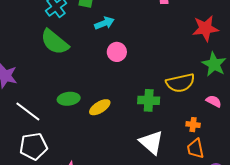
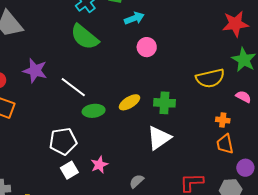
green ellipse: (69, 99) -> (94, 111), moved
green cross: (149, 100) -> (164, 103), moved
white line: (28, 111) -> (73, 87), moved
white triangle: (151, 142) -> (159, 138), moved, turned 44

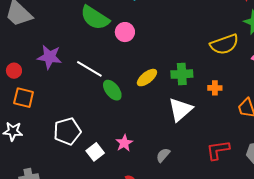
pink circle: (147, 47) -> (125, 32), moved
green ellipse: (94, 111) -> (112, 90), turned 65
orange cross: (223, 120) -> (215, 88), moved
white pentagon: (63, 141) -> (67, 131), moved

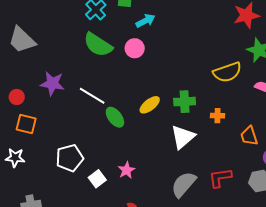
pink circle: (125, 32) -> (135, 48), moved
gray semicircle: (163, 155) -> (184, 184), moved, size x1.8

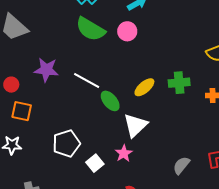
white triangle: (183, 137) -> (135, 125), moved
gray semicircle: (184, 184) -> (181, 165), size x0.7

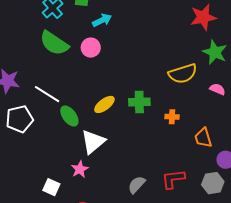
white pentagon: (66, 143) -> (19, 119), moved
white square: (95, 163) -> (51, 187), moved, turned -30

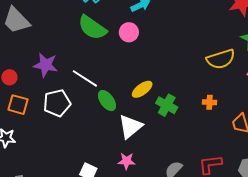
green cross: (139, 102) -> (167, 105), moved, turned 30
pink star: (80, 169) -> (127, 161), moved, turned 30

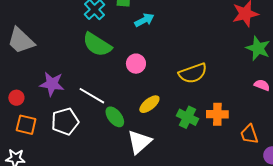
pink circle: (129, 32) -> (136, 64), moved
yellow semicircle: (221, 59) -> (193, 73), moved
orange cross: (210, 102) -> (217, 114), size x1.5
green cross: (167, 105) -> (188, 117), moved

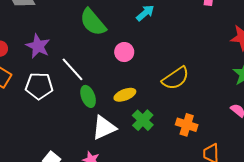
cyan arrow: (144, 20) -> (145, 13), turned -30
yellow semicircle: (193, 73) -> (175, 78), turned -32
green cross: (188, 117) -> (143, 120), moved

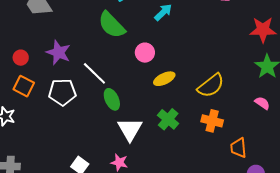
yellow semicircle: (175, 78) -> (211, 86), moved
yellow ellipse: (125, 95) -> (164, 79), moved
white triangle: (104, 128) -> (130, 129), turned -32

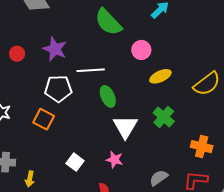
white line: (94, 73) -> (91, 70), turned -48
orange square: (24, 86) -> (44, 119), moved
orange cross: (212, 121) -> (202, 147), moved

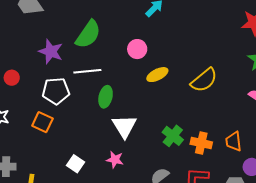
green semicircle: (108, 22) -> (88, 34), moved, turned -100
red circle: (17, 54) -> (12, 78), moved
green ellipse: (108, 96) -> (106, 97), turned 40
green cross: (164, 117) -> (173, 136), moved

